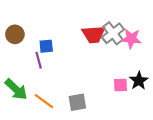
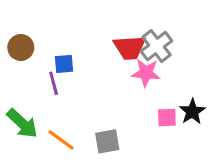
pink star: (131, 39) -> (146, 73), moved

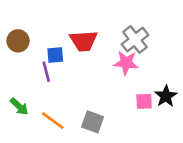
red trapezoid: (130, 47) -> (84, 41), moved
green arrow: (22, 124) -> (19, 106), size x0.7
gray square: (107, 141) -> (93, 122), turned 30

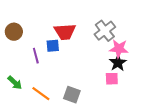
blue square: (55, 55) -> (53, 46), moved
pink star: (126, 63) -> (119, 49), moved
black star: (166, 96) -> (118, 63), moved

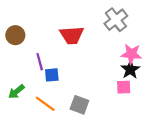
gray cross: (105, 31) -> (116, 20), moved
blue square: (53, 46) -> (52, 75), moved
green arrow: (15, 83) -> (16, 92), turned 98

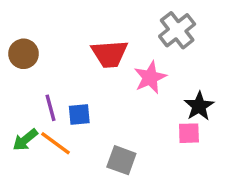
pink star: (131, 54) -> (150, 77), moved, turned -30
purple line: (40, 62) -> (51, 108), moved
orange line: (45, 104) -> (56, 143), moved

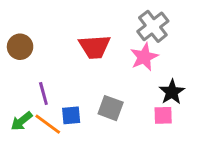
pink star: (150, 77) -> (144, 57), moved
blue square: (79, 115) -> (71, 115), moved
gray square: (121, 160) -> (111, 108), moved

